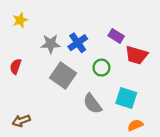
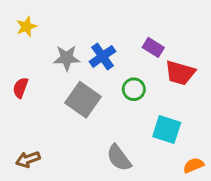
gray semicircle: (92, 104) -> (119, 158), moved
orange semicircle: (135, 125) -> (193, 165), moved

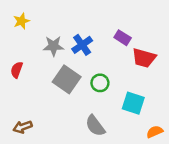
green circle: (134, 89) -> (100, 83), moved

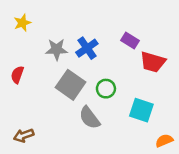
gray semicircle: (95, 126) -> (89, 118), moved

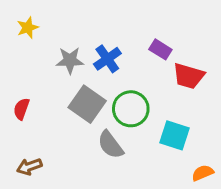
red semicircle: (17, 75) -> (21, 109), moved
green circle: (106, 89) -> (131, 109), size x1.5

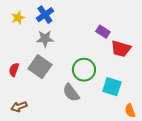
blue cross: (107, 59) -> (45, 15), moved
gray square: (87, 104) -> (40, 67), moved
orange semicircle: (203, 173) -> (130, 111), turned -88

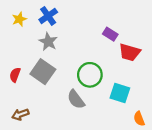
gray star: (45, 39) -> (48, 42), turned 30

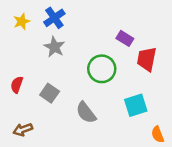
red trapezoid: (129, 52) -> (147, 59), turned 85
gray square: (43, 72) -> (50, 93), moved, size x0.7
green circle: (90, 75) -> (102, 69), moved
cyan square: (120, 93) -> (136, 105), turned -36

